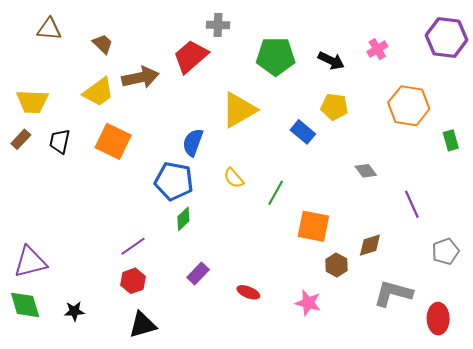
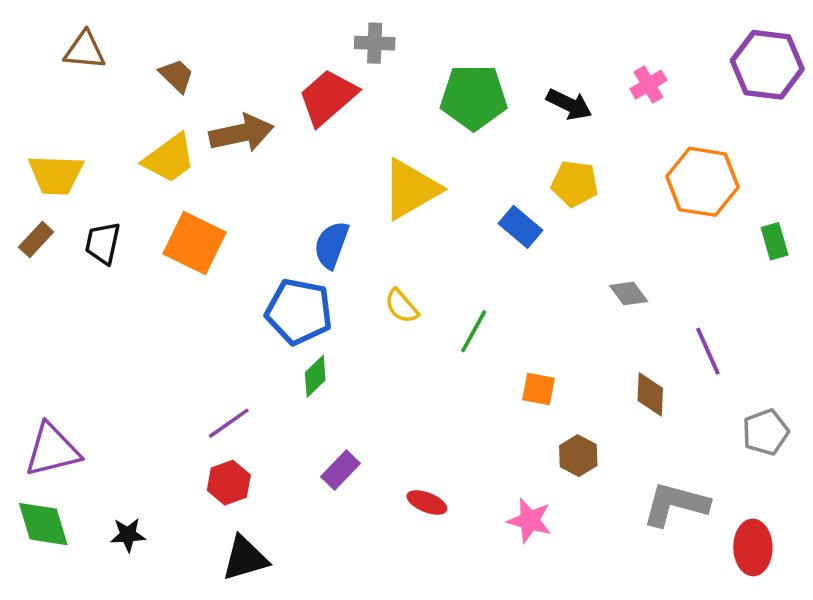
orange square: (313, 226) -> (539, 389), size x0.6
brown diamond: (370, 245) -> (650, 394), moved, turned -70

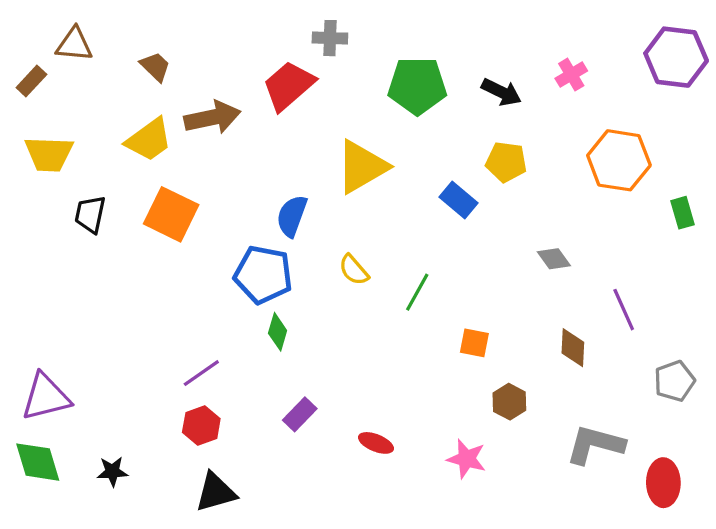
brown rectangle: (36, 239) -> (31, 81), moved
green diamond: (315, 376) -> (278, 332), turned -30

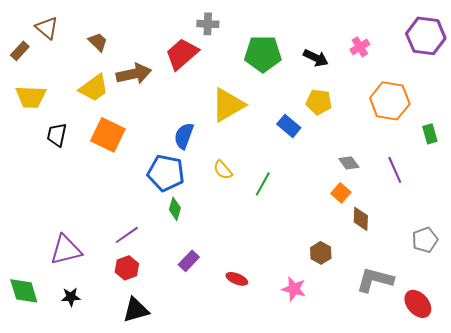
brown triangle: (74, 44) -> (47, 28), turned 35
purple line: (624, 310) -> (395, 170), moved
orange square: (474, 343) -> (341, 193), moved, turned 30
purple triangle: (46, 397) -> (66, 250), moved
red ellipse: (663, 483) -> (418, 304), turned -40

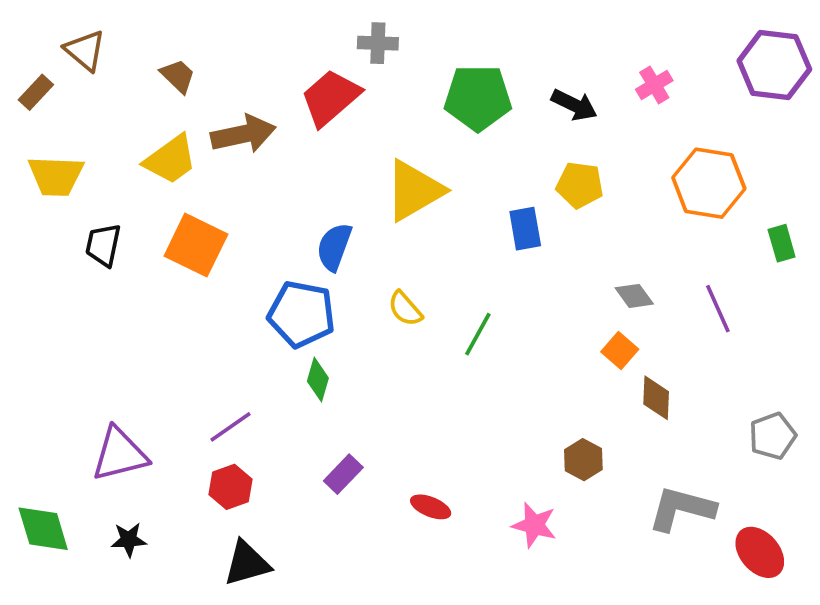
blue rectangle: (289, 126) -> (525, 229), turned 40

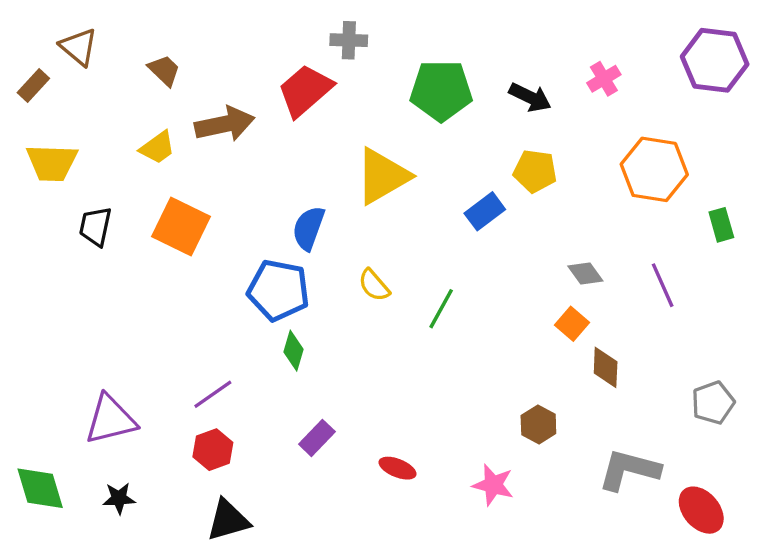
yellow trapezoid: (171, 160) -> (158, 148), size x0.7
blue rectangle: (525, 229) -> (485, 211), turned 63

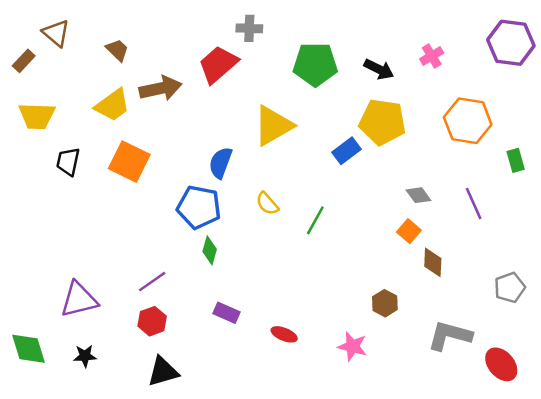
yellow trapezoid: (158, 148) -> (112, 105), size x1.4
yellow pentagon: (535, 171) -> (382, 122), size x1.5
purple rectangle: (317, 438) -> (226, 313), turned 70

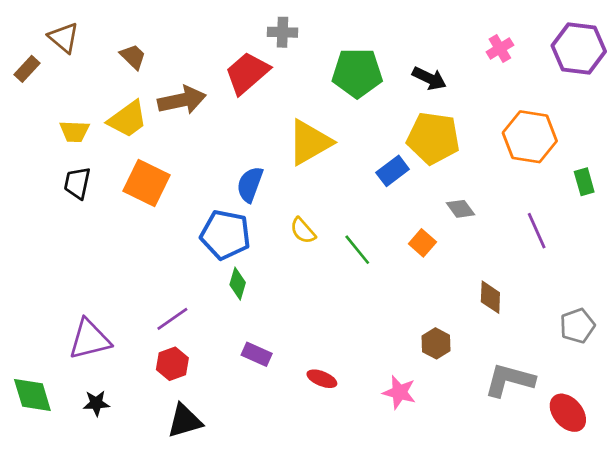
pink cross: (432, 56) -> (500, 49), moved
yellow trapezoid: (37, 116) -> (75, 131), moved, size x0.7
gray diamond: (418, 195) -> (461, 209), moved
green line: (315, 220) -> (357, 250), turned -68
orange square: (409, 231) -> (422, 243), moved

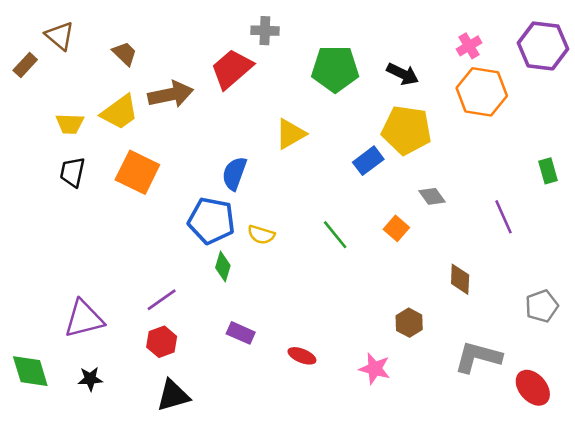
orange hexagon: (530, 137) -> (482, 92), moved
yellow triangle: (310, 142) -> (290, 134), size x0.7
yellow semicircle: (303, 231) -> (261, 235), moved, turned -32

